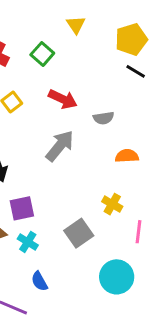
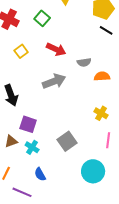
gray arrow: (60, 146) -> (54, 81), turned 30
orange semicircle: (127, 156) -> (102, 76), moved
yellow cross: (112, 204) -> (101, 113), moved
purple square: (22, 208) -> (28, 124), turned 30

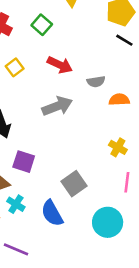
cyan cross: (32, 147) -> (16, 204), moved
blue semicircle: (40, 174) -> (52, 213), moved, size x1.5

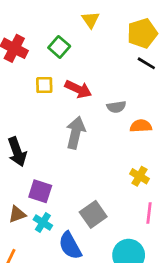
yellow square: (15, 67) -> (44, 85), moved, turned 36
gray arrow: (57, 106) -> (76, 133), turned -56
cyan cross: (16, 204) -> (43, 223), moved

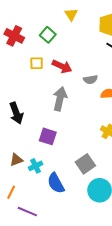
purple square: (40, 191) -> (48, 136), moved
gray square: (93, 214) -> (85, 164), moved
cyan cross: (43, 223) -> (36, 166), turned 32

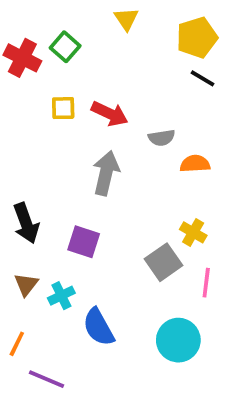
green square: (48, 35) -> (65, 47), moved
black arrow: (16, 113) -> (26, 223), moved
brown triangle: (16, 160) -> (26, 284), turned -32
gray square: (85, 164) -> (163, 262), moved

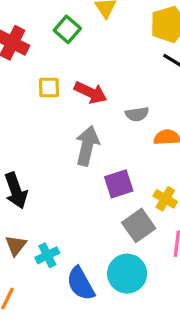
green square: (65, 47) -> (67, 29), moved
purple square: (84, 242) -> (119, 184), moved, turned -36
cyan circle: (178, 340) -> (127, 274), moved

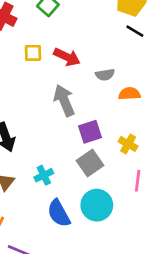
gray arrow: (87, 146) -> (64, 100), turned -36
gray square: (139, 225) -> (90, 163), moved
cyan cross: (47, 255) -> (44, 175), moved

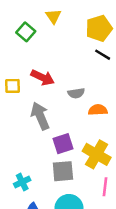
yellow square: (33, 53) -> (13, 86), moved
yellow cross: (128, 144) -> (97, 154), size x1.6
gray square: (90, 163) -> (63, 171), turned 30

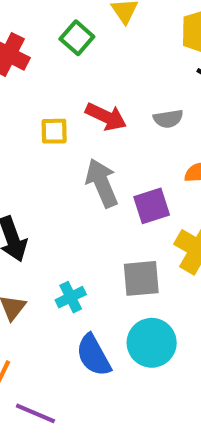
gray semicircle: (76, 93) -> (168, 119), moved
purple square: (63, 144) -> (152, 206), moved

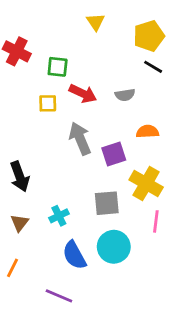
green square: (77, 38) -> (58, 67), moved, turned -35
purple line: (35, 413) -> (59, 296), moved

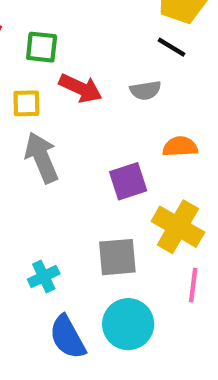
black line: (153, 67) -> (171, 47), moved
gray arrow: (80, 139) -> (42, 157), moved

